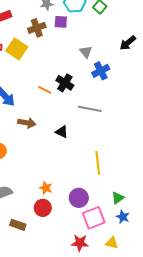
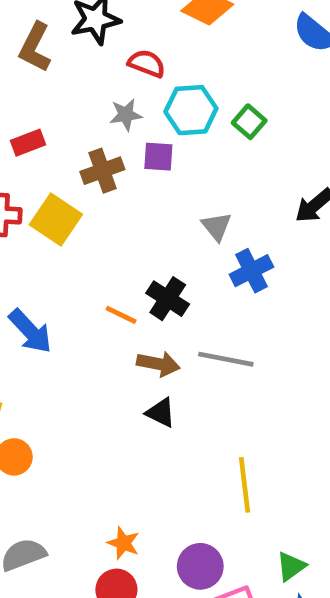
brown arrow: (27, 123) -> (158, 364), moved

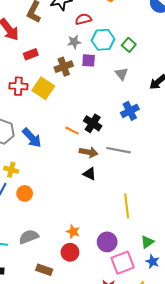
red semicircle: (147, 63) -> (83, 19), turned -35
gray triangle: (217, 226) -> (122, 74), moved

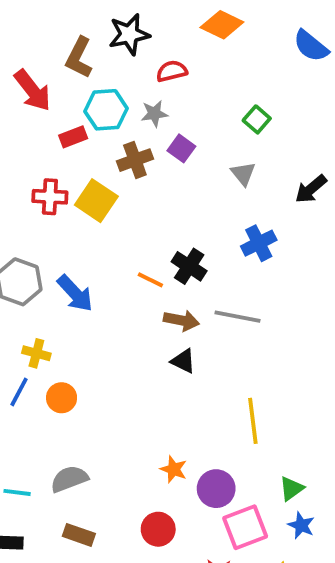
cyan hexagon: (103, 40) -> (106, 110), moved
purple square: (89, 60) -> (181, 148), turned 32
orange star: (73, 232) -> (174, 469), moved
red circle: (70, 252) -> (158, 529), moved
brown rectangle: (44, 270) -> (79, 535), moved

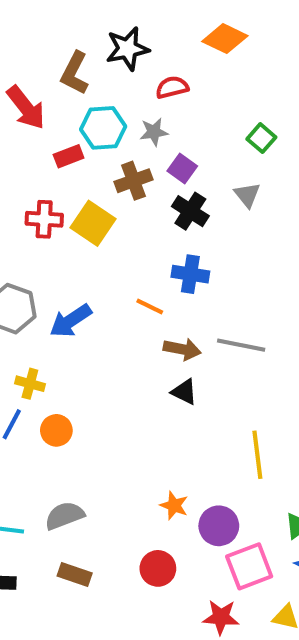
blue cross: (259, 243) -> (190, 274), moved, turned 36
black cross: (189, 266) -> (190, 211), moved
blue arrow: (75, 293) -> (71, 321), turned 99

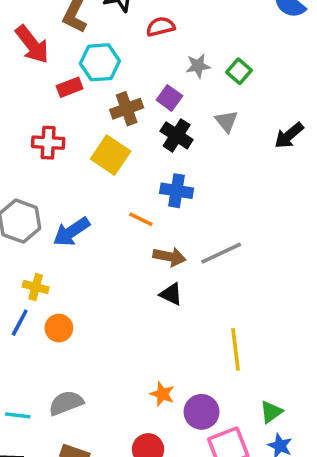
gray star: (154, 132) -> (198, 66), moved
yellow square: (93, 223) -> (111, 155), moved
gray line: (241, 345) -> (221, 253), turned -36

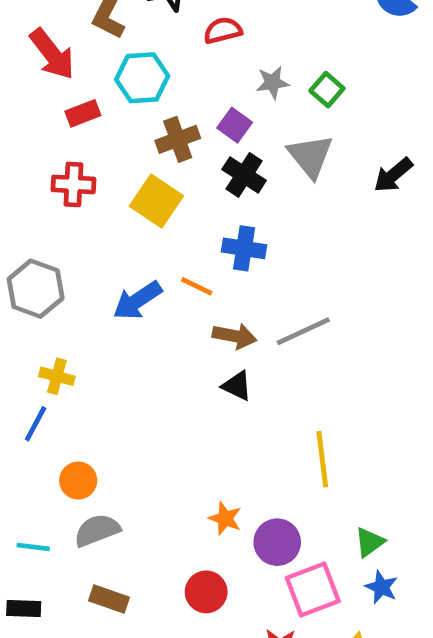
red rectangle: (70, 87) -> (83, 113), moved
gray triangle: (226, 121) -> (310, 156), size x1.5
blue arrow: (71, 232) -> (137, 300), moved
orange circle: (59, 328) -> (78, 481), moved

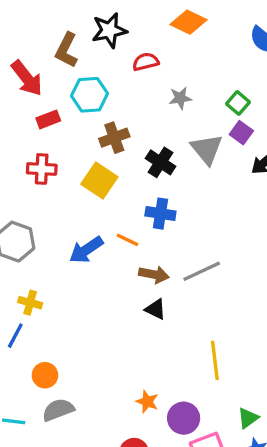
green square: (327, 90) -> (238, 103), moved
purple square: (235, 125) -> (241, 133), moved

